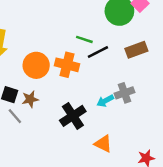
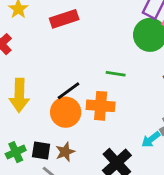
black line: (98, 52) -> (69, 91), moved

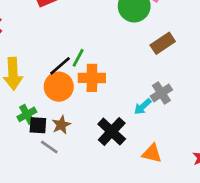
green line: (116, 74) -> (78, 58), moved, turned -66
green cross: (16, 152) -> (27, 114), moved

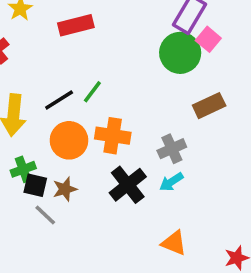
green line: (78, 58) -> (92, 92), moved
black line: (60, 66) -> (59, 100), moved
gray cross: (161, 93) -> (172, 149), moved
black cross: (112, 132) -> (128, 185), moved

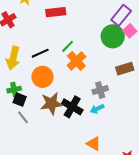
green line: (92, 92) -> (68, 46), moved
orange cross: (113, 136) -> (76, 61), moved, turned 30
black cross: (128, 185) -> (72, 107), turned -30
brown star: (65, 189) -> (51, 104), moved, size x1.6

